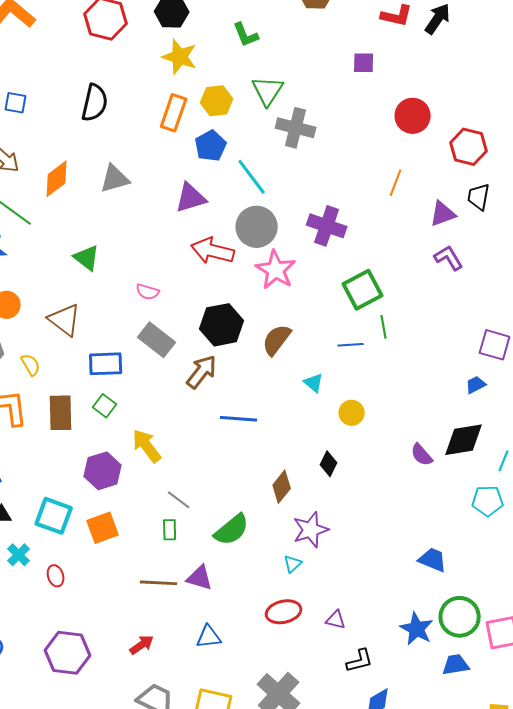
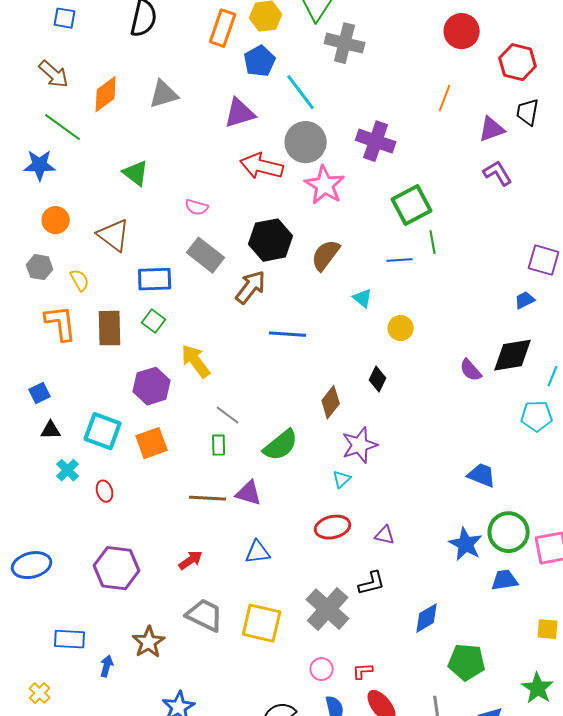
black L-shape: (360, 661) -> (372, 583), moved

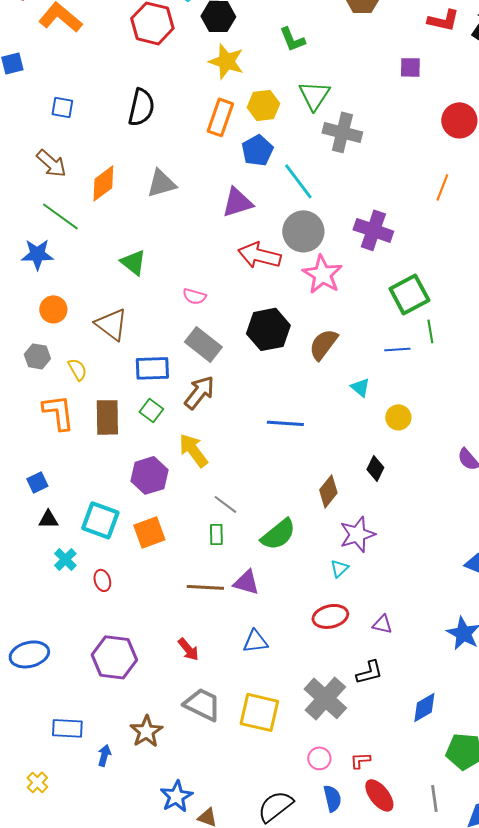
brown arrow: (251, 287) -> (199, 392), moved
red arrow: (191, 560) -> (188, 649), turned 85

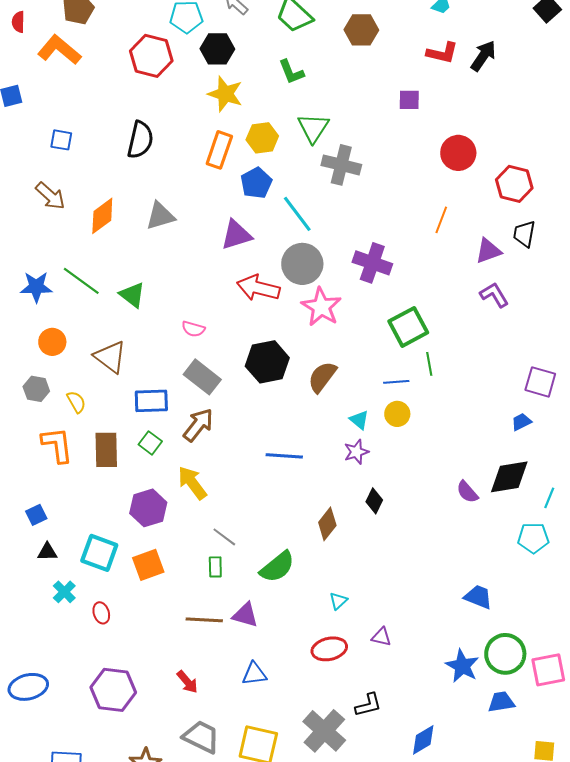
green line: (60, 216) -> (81, 281), moved
yellow circle: (398, 417) -> (397, 414), moved
purple star: (357, 534) -> (356, 452), moved, size x0.7
purple triangle: (382, 624) -> (381, 637), moved

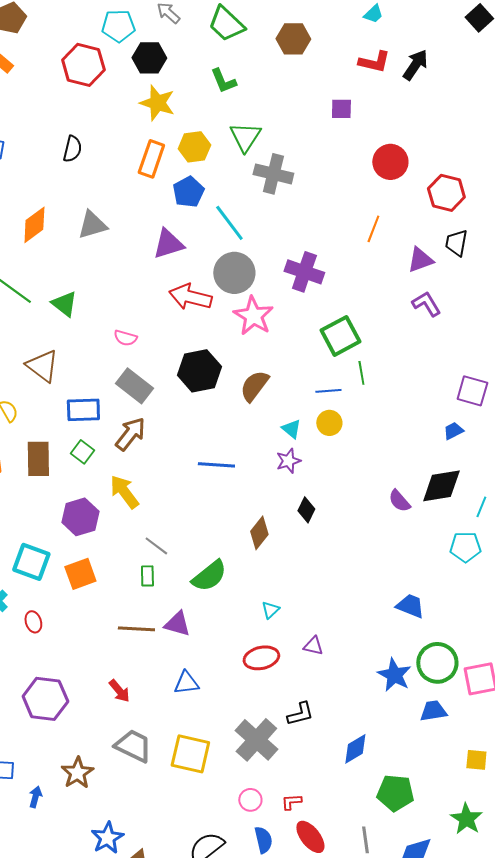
black semicircle: (140, 140) -> (72, 149), size x0.7

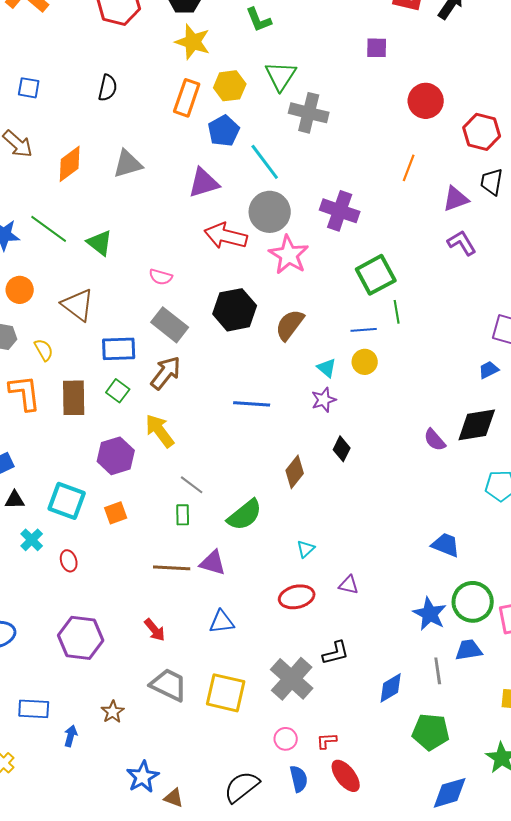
orange square: (80, 574) -> (116, 513), size x0.7
brown star: (77, 773) -> (113, 712), size x0.7
gray line: (365, 840) -> (438, 671), moved

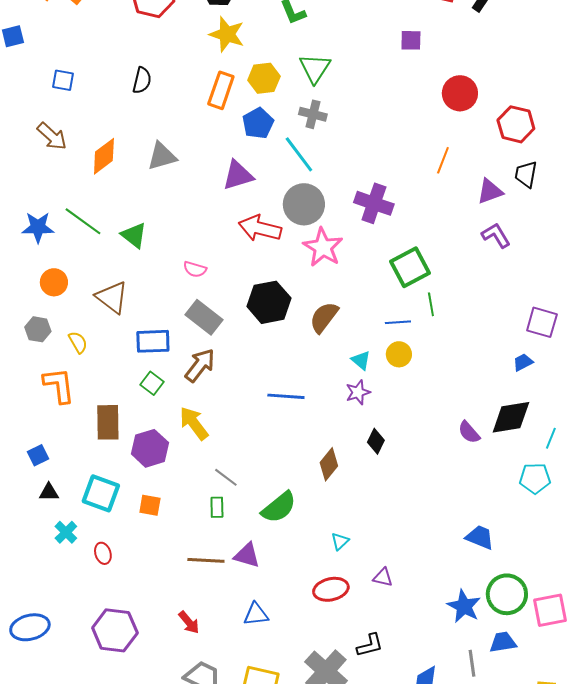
gray cross: (309, 113) -> (313, 114), moved, size x0.7
brown rectangle: (74, 398) -> (108, 422), moved
orange square: (116, 513) -> (150, 505), turned 30

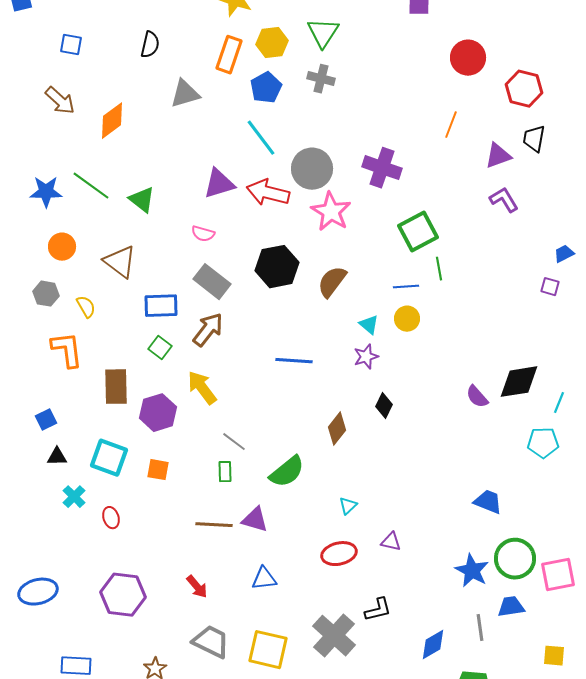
cyan line: (299, 154) -> (261, 138), moved
gray triangle: (162, 156) -> (185, 94), moved
purple triangle: (238, 175) -> (219, 184), moved
purple square: (542, 322) -> (550, 287), size x0.6
blue trapezoid: (523, 362) -> (564, 254), moved

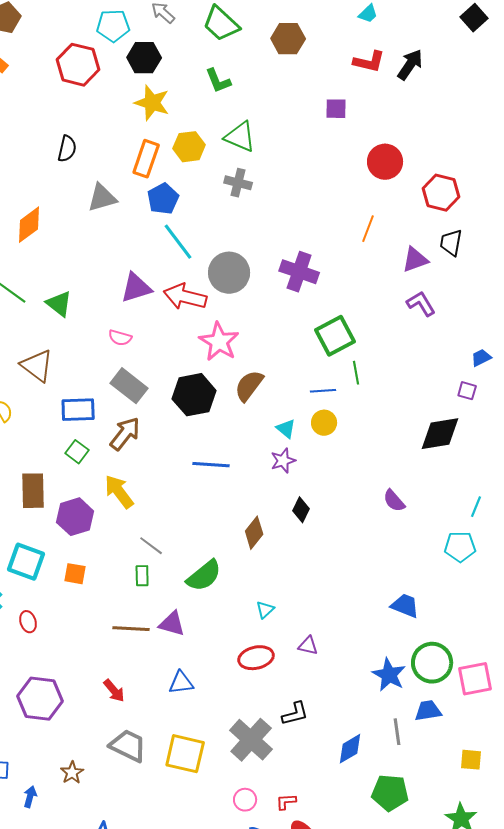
green triangle: (323, 33) -> (240, 137), turned -40
blue pentagon: (266, 88) -> (163, 199), moved
pink star: (331, 212) -> (219, 342), moved
black hexagon: (277, 267) -> (194, 395), moved
black diamond: (519, 382) -> (440, 434), moved

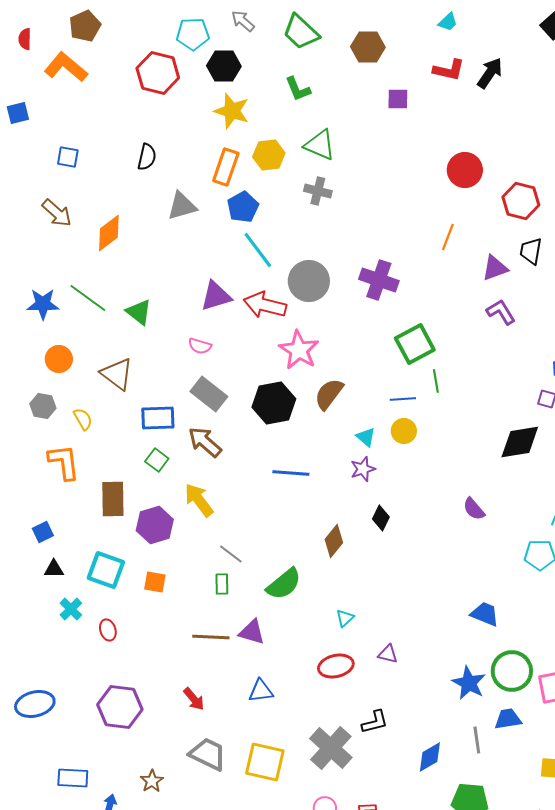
purple square: (336, 109) -> (398, 99), moved
brown arrow: (125, 434) -> (205, 442), turned -87

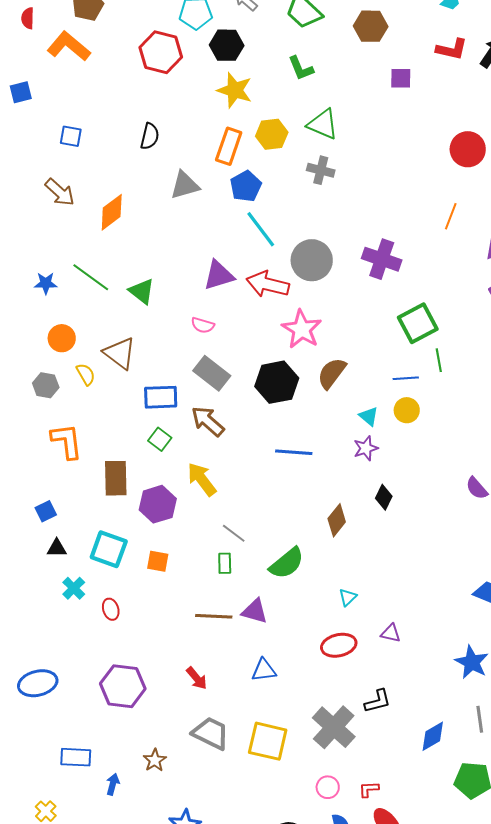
blue star: (43, 304) -> (46, 283), size x0.7
yellow semicircle: (83, 419) -> (86, 374), moved

